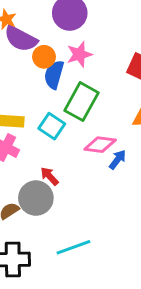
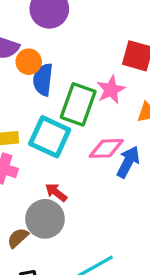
pink star: (79, 54) -> (111, 90), moved
cyan square: (52, 126) -> (50, 137), size x1.4
blue arrow: (117, 160) -> (128, 162), size x1.4

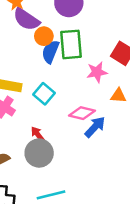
green rectangle: (78, 104) -> (71, 44), moved, turned -40
cyan square: (50, 137) -> (44, 94), size x0.7
gray circle: (45, 219) -> (39, 153), moved

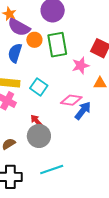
blue semicircle: (50, 52) -> (15, 53), moved

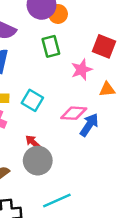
orange circle: (34, 40) -> (58, 14), moved
green rectangle: (57, 45) -> (51, 46), size x0.7

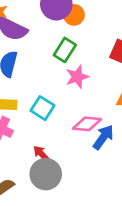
green rectangle: (51, 46) -> (65, 50), turned 45
pink star: (82, 70) -> (77, 77), moved

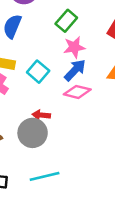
blue arrow: (103, 137) -> (75, 70), moved
red arrow: (41, 154) -> (41, 115), moved, turned -48

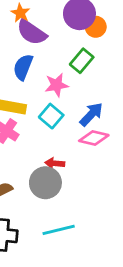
pink star: (74, 47) -> (57, 85), moved

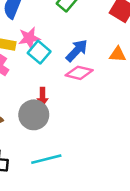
pink star: (57, 85) -> (29, 38), moved
red arrow: (55, 163) -> (43, 97), turned -96

